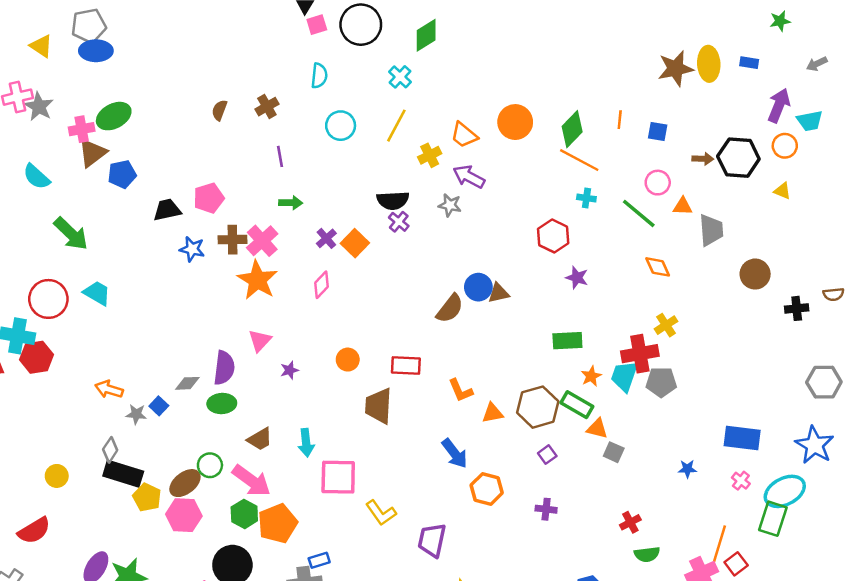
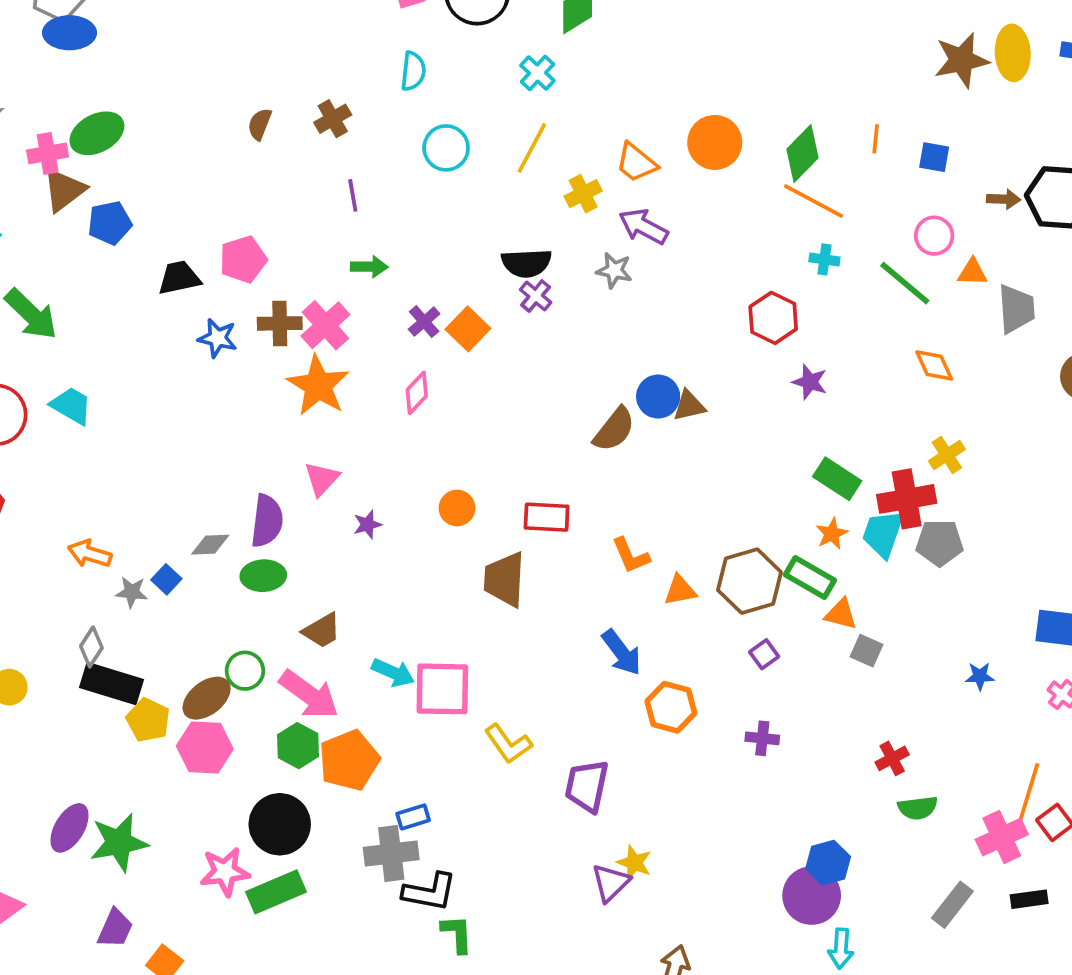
green rectangle: (567, 341) -> (837, 479), moved, turned 36
cyan arrow: (306, 443) -> (393, 673), moved, turned -60

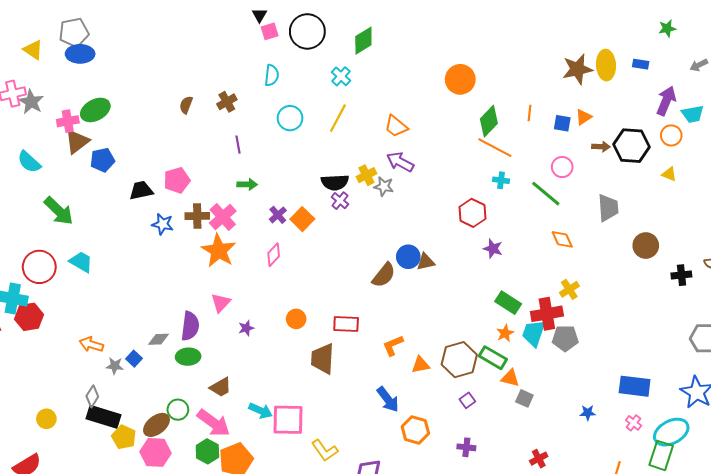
orange circle: (715, 142) -> (460, 79), moved
yellow cross: (583, 194) -> (366, 175), moved
orange triangle: (972, 272) -> (584, 117), moved, turned -36
orange L-shape: (631, 556) -> (393, 345), turned 90

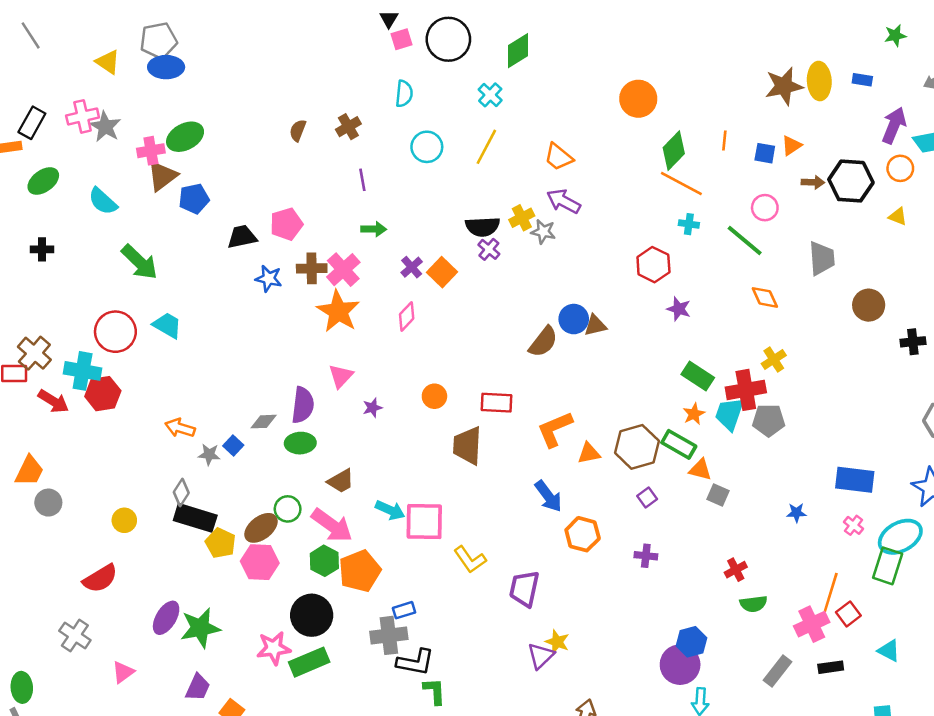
orange L-shape: (393, 345) -> (555, 429), size x1.4

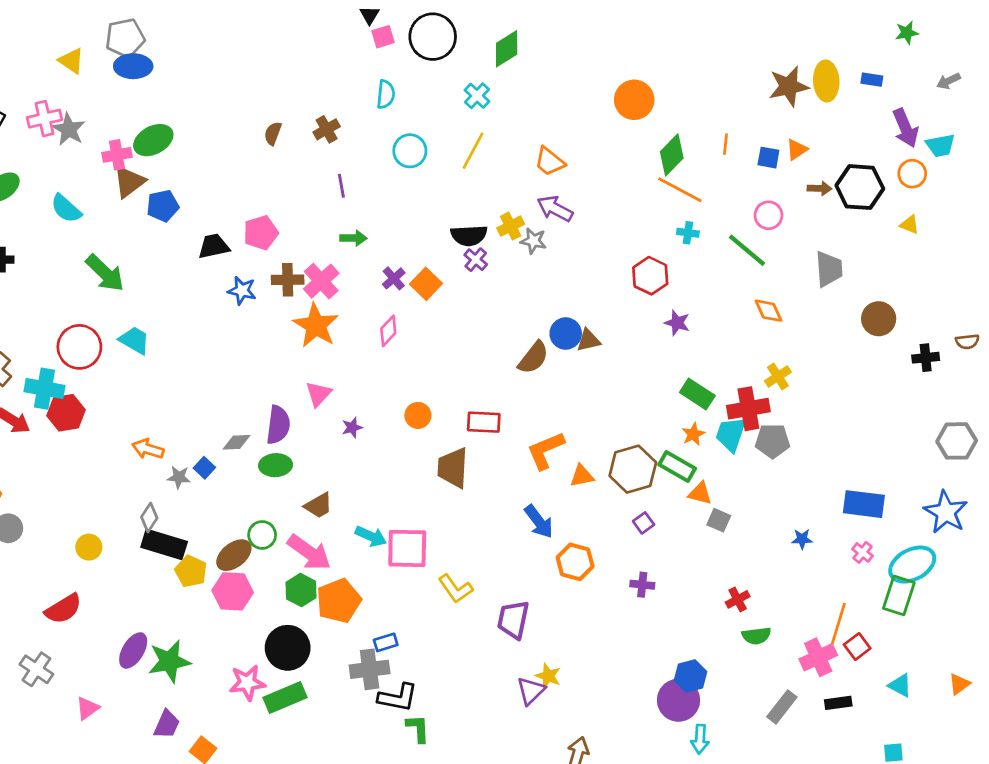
purple arrow: (894, 125) -> (905, 128), turned 135

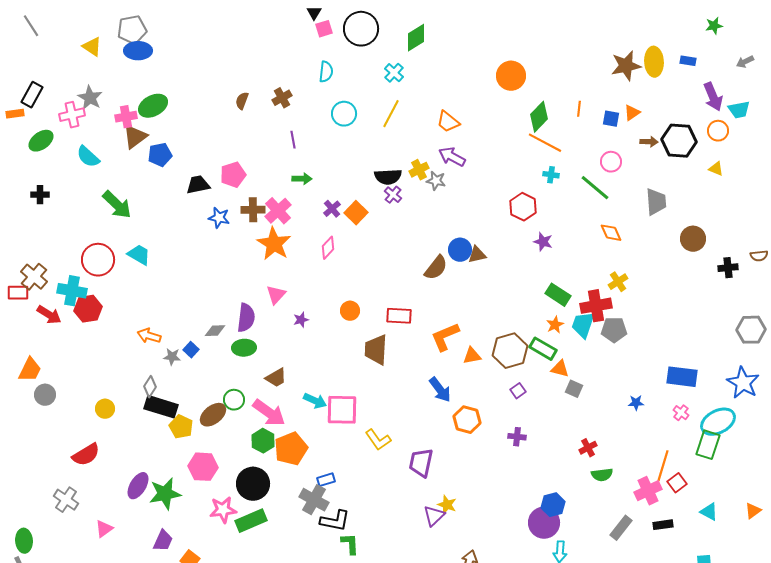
pink cross: (45, 119) -> (72, 115), moved
pink hexagon: (233, 591) -> (203, 467), moved
gray cross: (370, 669) -> (314, 500), turned 36

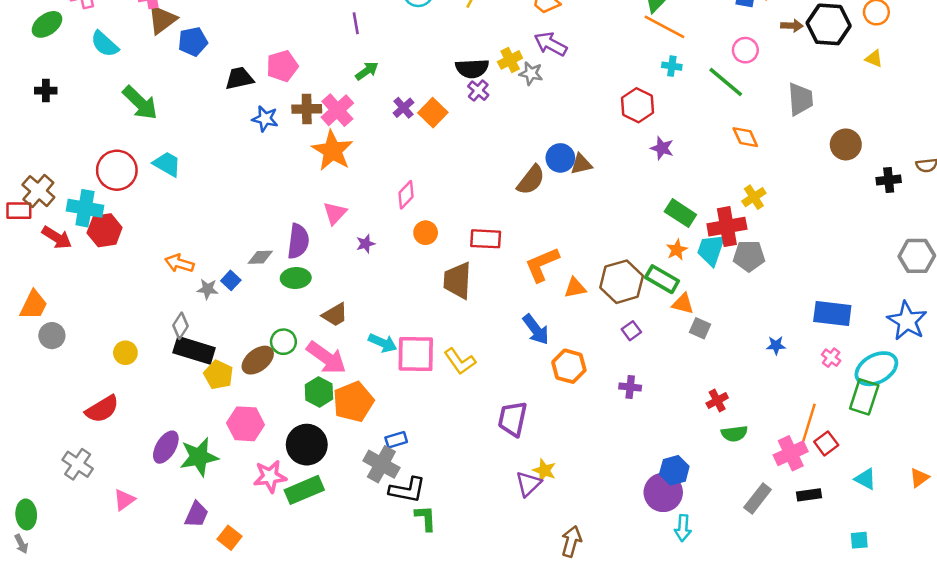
green arrow: (302, 179) -> (367, 71), turned -36
pink diamond: (328, 248) -> (406, 195), moved
yellow L-shape: (378, 440) -> (460, 361), moved

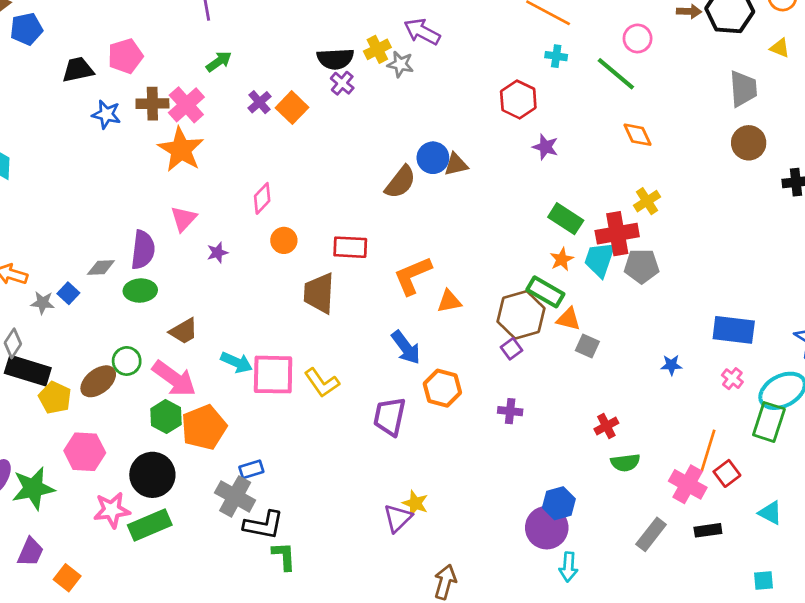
gray trapezoid: (800, 99) -> (743, 89), moved
brown hexagon: (622, 282) -> (521, 315), moved
purple trapezoid: (513, 419) -> (390, 417), moved
pink cross: (791, 453) -> (688, 484), turned -36

